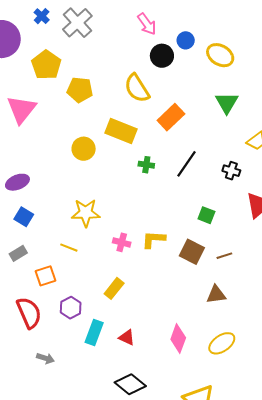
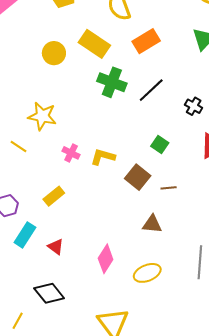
green cross: (146, 165) -> (112, 82), size x1.8

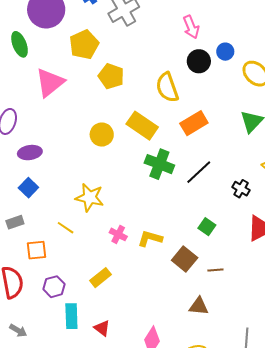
cyan rectangle: (25, 235) -> (71, 316), turned -35

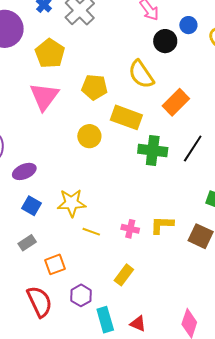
yellow pentagon: (111, 76) -> (94, 87), moved
pink triangle: (50, 83) -> (44, 96), moved
yellow star: (90, 197) -> (72, 203), moved
yellow line: (66, 228) -> (91, 232), moved

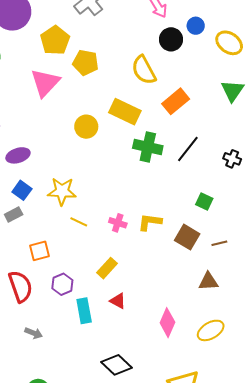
yellow pentagon: (94, 87) -> (86, 63), moved
gray rectangle: (27, 243) -> (14, 215), moved
red triangle: (138, 324) -> (118, 301), moved

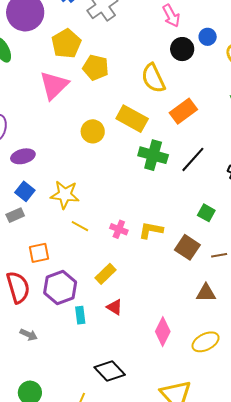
purple hexagon: (62, 284) -> (60, 288), size x1.5
cyan rectangle: (84, 311) -> (80, 315), size x0.7

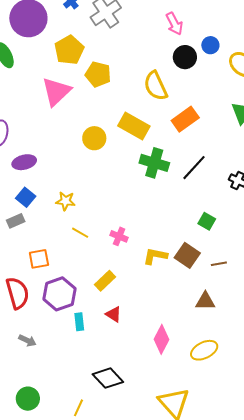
yellow star: (65, 195) -> (66, 201), size x0.7
yellow L-shape: (151, 230) -> (155, 256), moved

